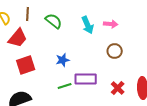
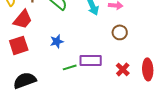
blue star: (63, 60) -> (57, 41), moved
red square: (26, 65) -> (19, 45), moved

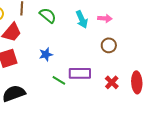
green line: (70, 67) -> (59, 80), turned 48

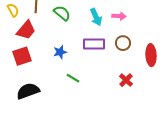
purple rectangle: (80, 73) -> (94, 44), moved
red ellipse: (137, 82) -> (151, 55), moved

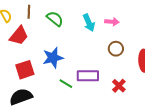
purple rectangle: (94, 44) -> (88, 76), moved
blue star: (60, 52) -> (53, 58), size x1.5
red square: (22, 56) -> (25, 70), moved

